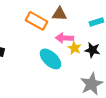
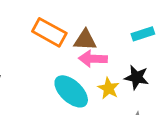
brown triangle: (59, 14) -> (85, 40), moved
yellow star: (74, 48) -> (109, 88), moved

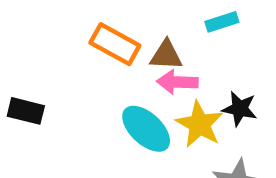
cyan rectangle: (143, 34) -> (222, 22), moved
yellow star: (109, 88) -> (200, 124), size x1.5

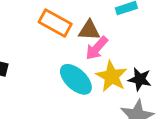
pink arrow: (177, 82) -> (97, 48), turned -50
black star: (240, 109) -> (140, 79), moved

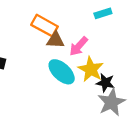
brown triangle: (89, 30) -> (55, 40), moved
black star: (140, 79) -> (105, 83), moved

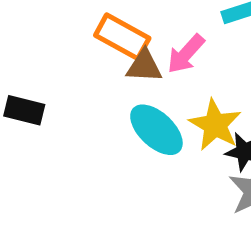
pink arrow: (79, 46) -> (186, 54), moved

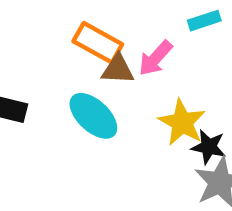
cyan ellipse: (156, 130) -> (93, 116), moved

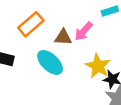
orange rectangle: (98, 43) -> (31, 24), moved, turned -70

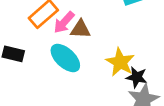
pink arrow: (84, 31) -> (64, 22), moved

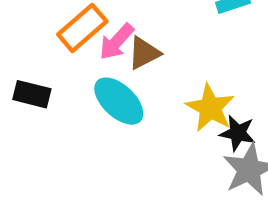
brown triangle: (80, 29) -> (144, 53), turned -30

